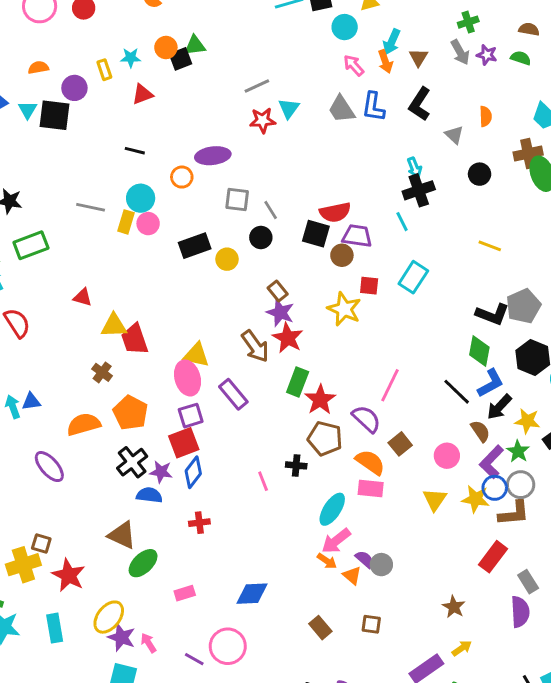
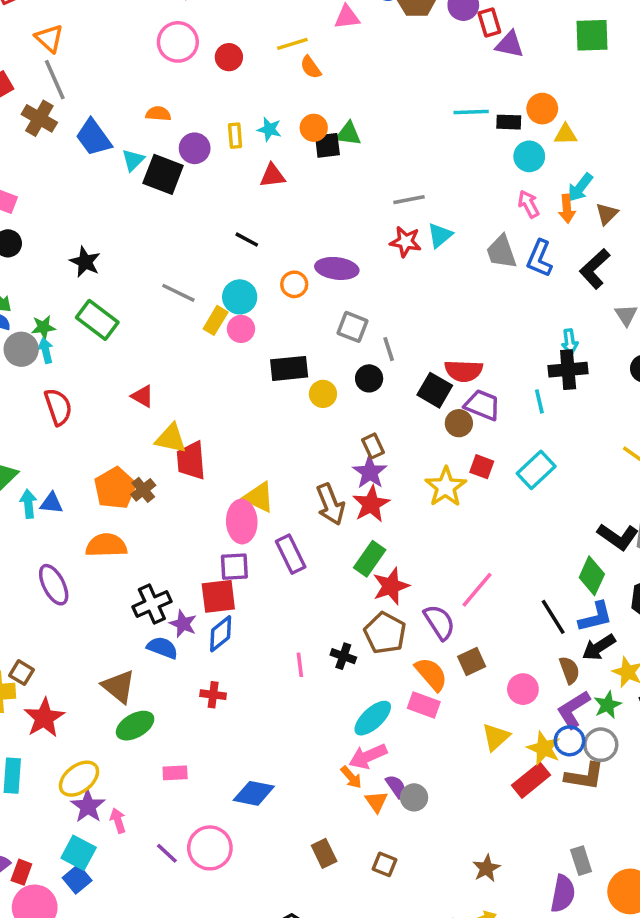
green rectangle: (31, 245) -> (97, 320), turned 44
orange pentagon: (130, 413) -> (115, 488), moved
red rectangle: (493, 557) -> (531, 780), moved

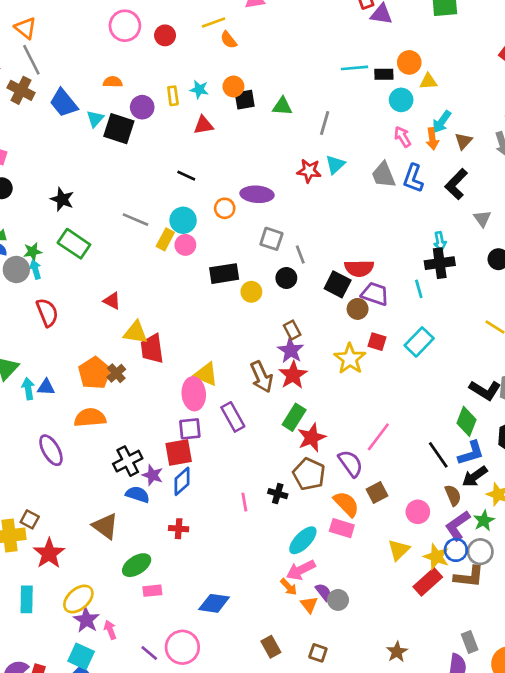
green triangle: (348, 134) -> (282, 106), moved
gray line: (409, 200) -> (325, 123), moved, turned -60
green ellipse: (135, 726) -> (137, 565), moved

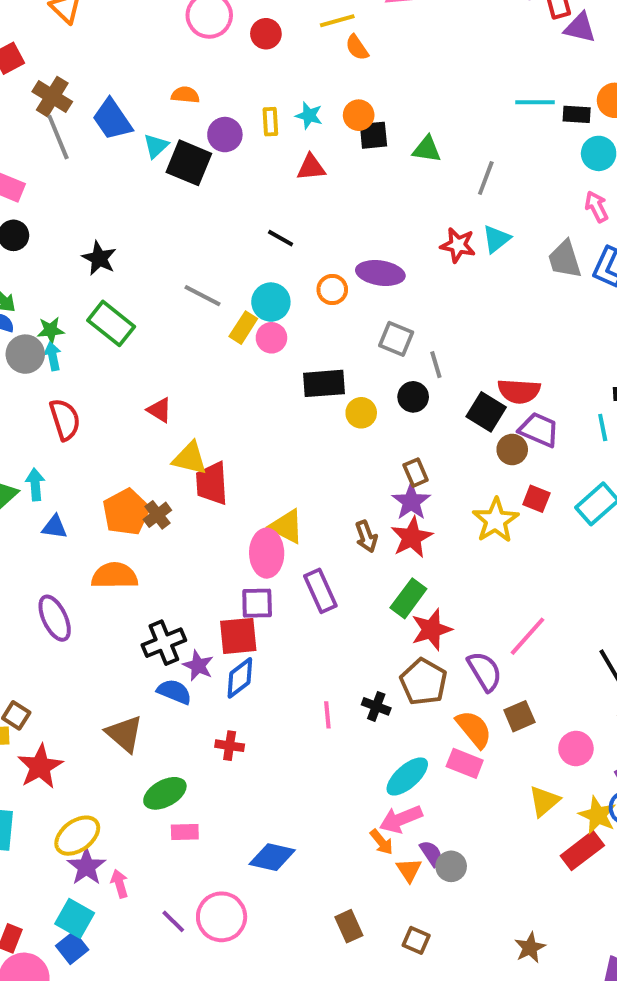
gray line: (31, 60) -> (58, 137), moved
brown arrow: (262, 377) -> (366, 536), size x0.7
cyan arrow: (28, 389) -> (35, 484), moved

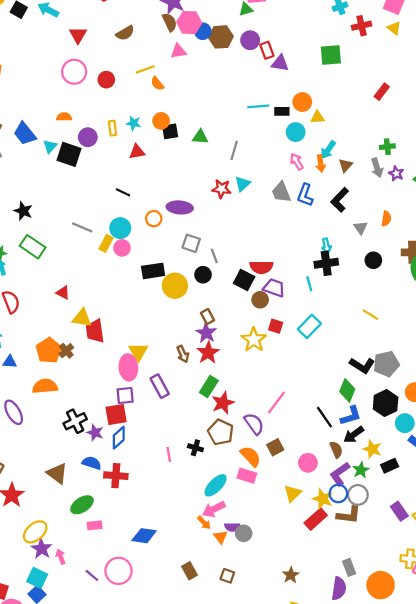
yellow circle: (361, 413) -> (175, 286), size x1.5
yellow triangle: (287, 526) -> (138, 352), turned 36
blue semicircle: (174, 692) -> (92, 463), moved
red cross: (230, 746) -> (116, 476), size x1.5
purple semicircle: (431, 853) -> (232, 527), turned 128

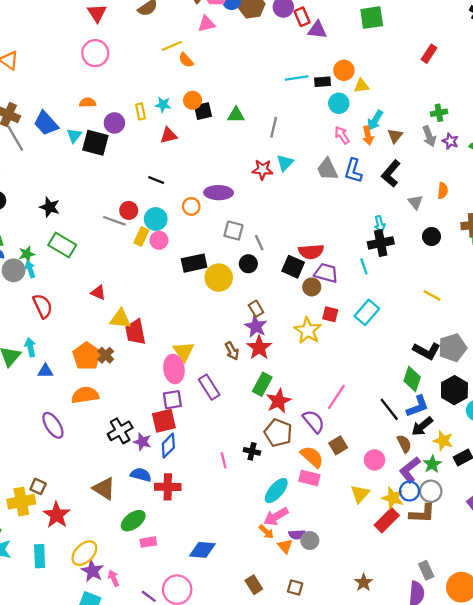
red circle: (106, 80) -> (129, 210), moved

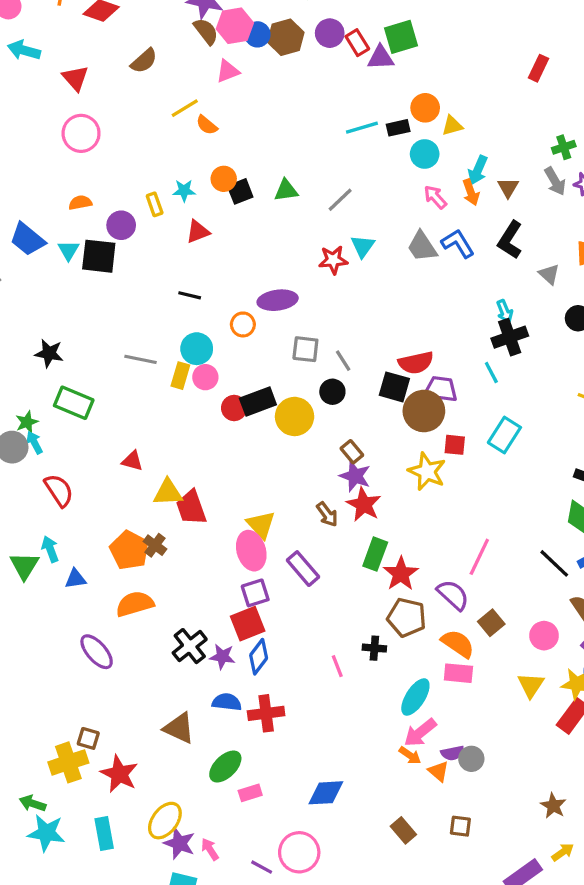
green square: (372, 18) -> (401, 37), moved
gray line: (274, 127) -> (340, 200), turned 42
blue L-shape: (353, 171) -> (458, 243), turned 140
red circle: (129, 210) -> (234, 408), moved
brown circle: (312, 287) -> (424, 411), size x1.6

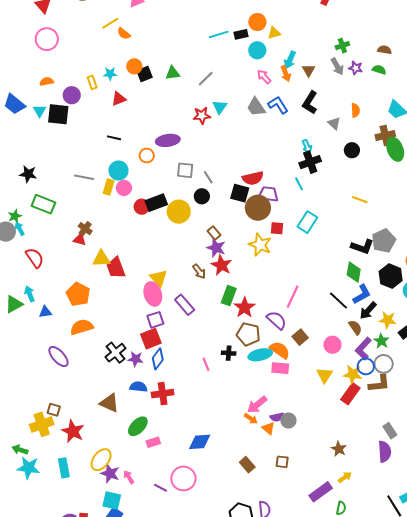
brown cross: (155, 545) -> (85, 229), moved
green triangle: (24, 566) -> (14, 304), turned 30
cyan ellipse: (415, 697) -> (260, 355), moved, turned 45

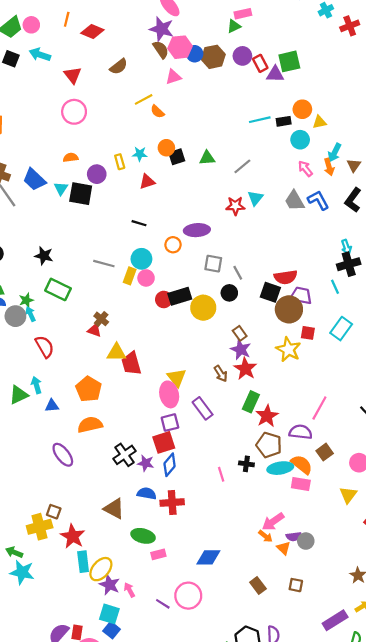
purple semicircle: (277, 320) -> (301, 432), turned -40
green ellipse: (138, 426) -> (143, 536), turned 55
cyan rectangle: (64, 468) -> (83, 562), moved

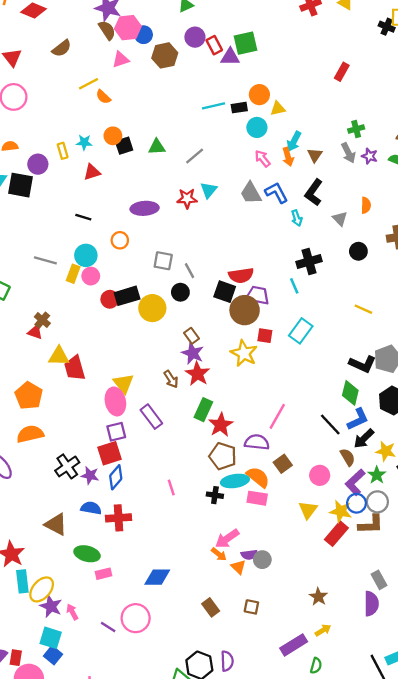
brown hexagon: (213, 57) -> (165, 55), moved
purple ellipse: (197, 230) -> (145, 208), moved
cyan arrow: (346, 247) -> (297, 218), moved
black cross: (246, 464) -> (215, 495), moved

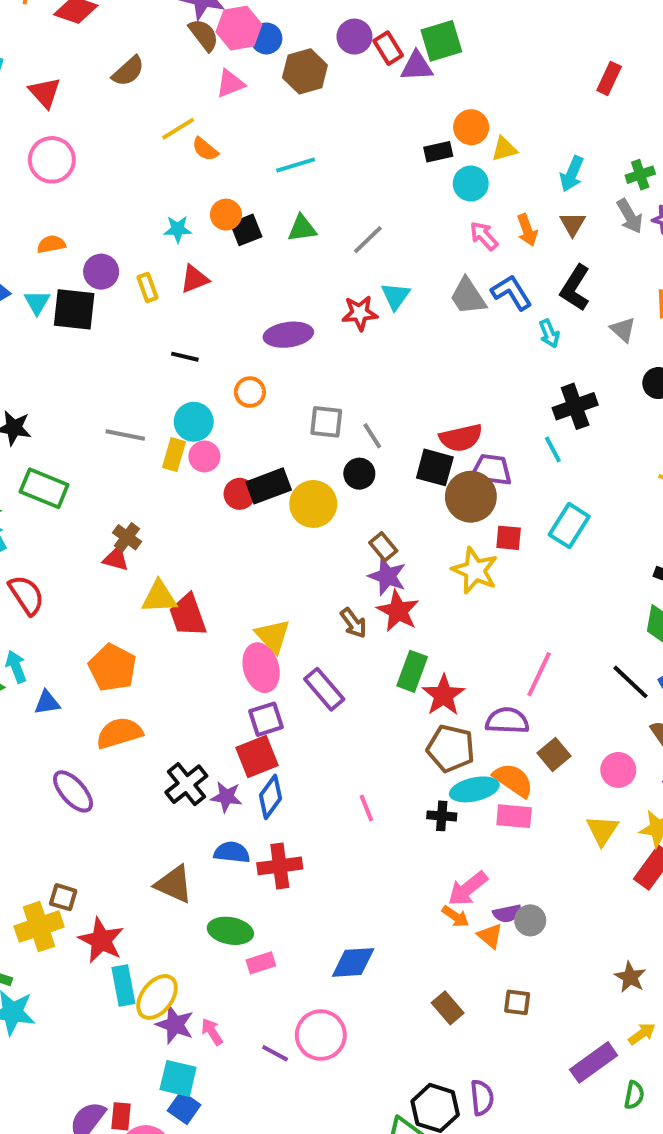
cyan line: (214, 106) -> (296, 165), moved
cyan arrow: (294, 141) -> (572, 174), moved
yellow rectangle: (63, 151) -> (147, 287), moved

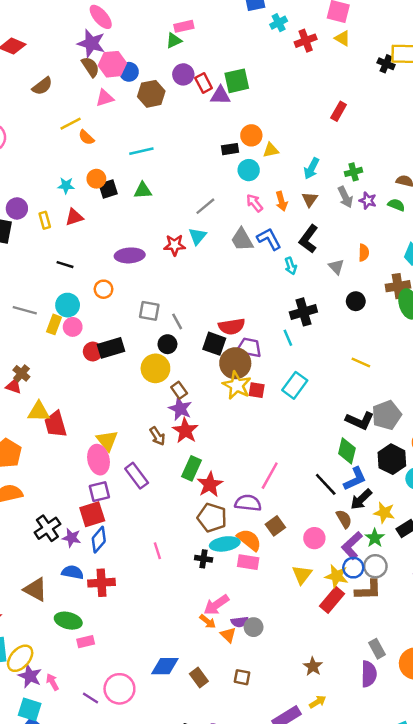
gray line: (368, 240) -> (205, 206), moved
yellow circle: (313, 504) -> (155, 368), moved
yellow star: (475, 570) -> (237, 385), moved
blue diamond: (353, 962) -> (165, 666), moved

